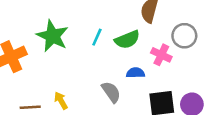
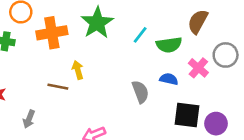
yellow arrow: (61, 101) -> (78, 70), moved

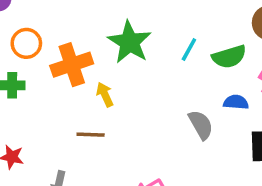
yellow arrow: (78, 70) -> (105, 95), moved

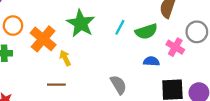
orange cross: (72, 65) -> (43, 39), turned -30
gray semicircle: (201, 125) -> (118, 85), moved

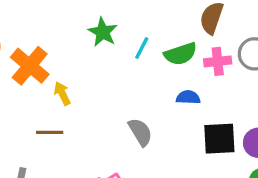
green star: (81, 23) -> (103, 32), moved, size x0.7
pink cross: (175, 47) -> (218, 61), moved, turned -36

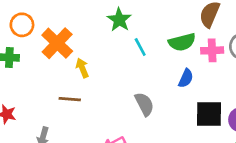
cyan line: (142, 48) -> (140, 47), moved, turned -60
blue semicircle: (188, 97) -> (186, 78), turned 108

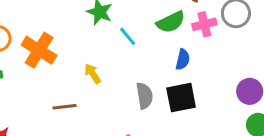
yellow arrow: (82, 68) -> (93, 74), moved
gray semicircle: (144, 104) -> (144, 96), turned 30
black square: (209, 114) -> (181, 98), moved

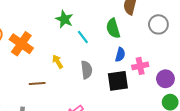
green semicircle: (171, 22) -> (113, 28), turned 96
pink cross: (204, 24) -> (140, 66), moved
gray semicircle: (144, 96) -> (87, 70), moved

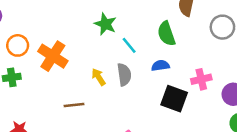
blue semicircle: (120, 55) -> (160, 66), moved, turned -112
gray semicircle: (87, 70) -> (124, 75), moved
black square: (118, 81) -> (174, 99), turned 30

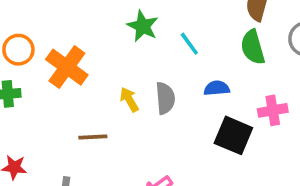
green semicircle: (166, 34) -> (253, 47), moved
cyan line: (129, 45) -> (189, 44), moved

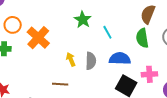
blue semicircle: (217, 88) -> (120, 59), size x1.5
brown line: (93, 137) -> (60, 84), moved

